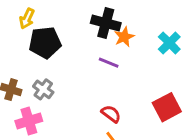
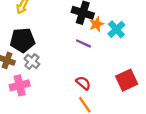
black pentagon: (45, 43) -> (22, 40), moved
cyan cross: (169, 43) -> (116, 29), moved

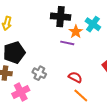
orange star: (96, 24) -> (76, 32), moved
gray cross: (32, 61) -> (39, 73), moved

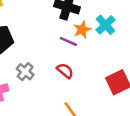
red semicircle: (75, 77) -> (65, 71), moved

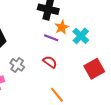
cyan cross: (105, 25) -> (81, 36), moved

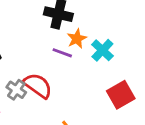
red semicircle: (50, 62) -> (38, 86), moved, size x1.5

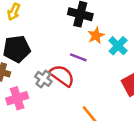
purple line: (62, 53) -> (78, 57), moved

